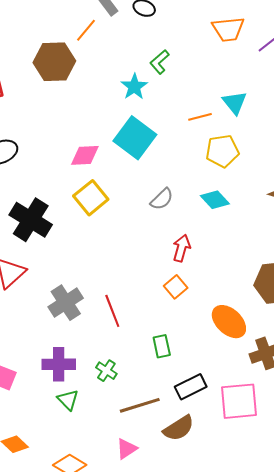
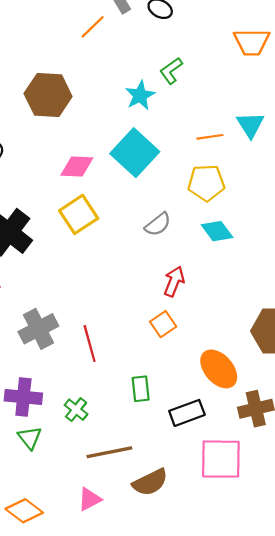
brown hexagon: (54, 62) -> (48, 95), moved
yellow pentagon: (222, 151) -> (206, 183), moved
black rectangle: (191, 387) -> (187, 413), moved

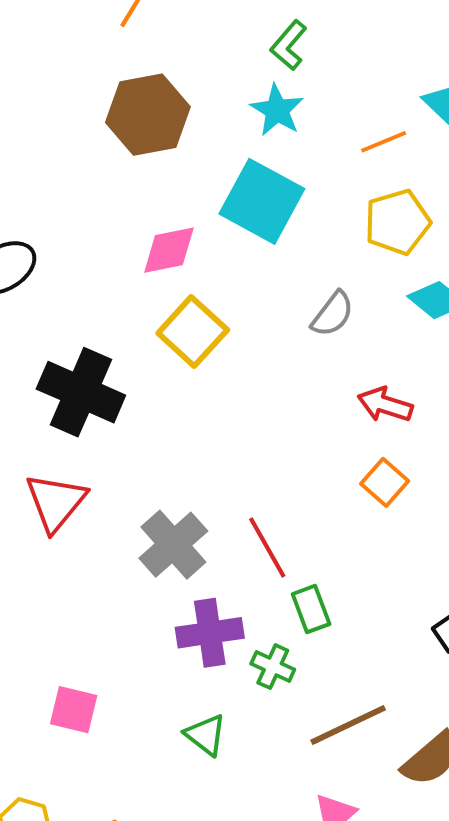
brown hexagon: (48, 95) -> (148, 115), moved
cyan star: (140, 95) -> (277, 110), moved
red arrow: (174, 281) -> (385, 405), turned -80
green rectangle: (141, 389) -> (311, 609), moved
purple cross: (23, 397) -> (210, 633), moved

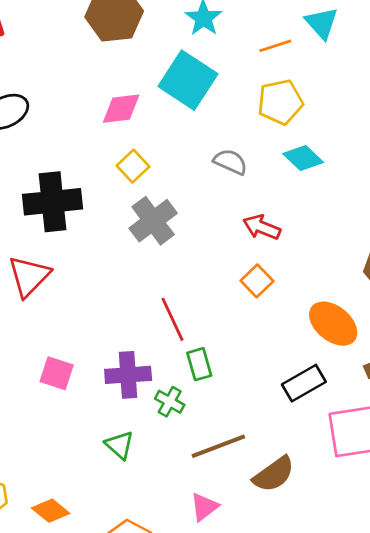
gray semicircle: (333, 314) -> (230, 162), turned -108
yellow square: (193, 331) -> (133, 166), size x0.7
black cross: (81, 392) -> (53, 202), turned -34
gray cross: (173, 545) -> (153, 221), moved
pink square: (74, 710) -> (57, 373), moved

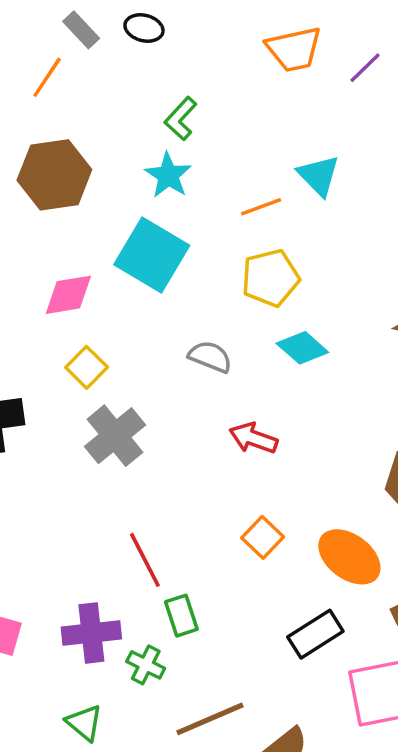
orange square: (257, 281) -> (263, 537), moved

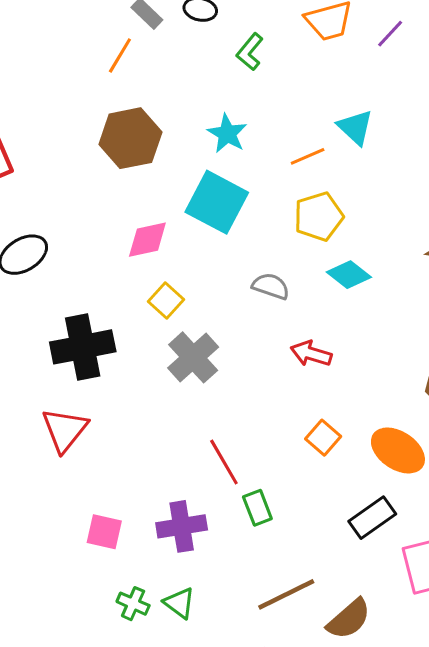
green L-shape: (181, 119) -> (250, 52), moved
green cross: (146, 665) -> (133, 604), moved

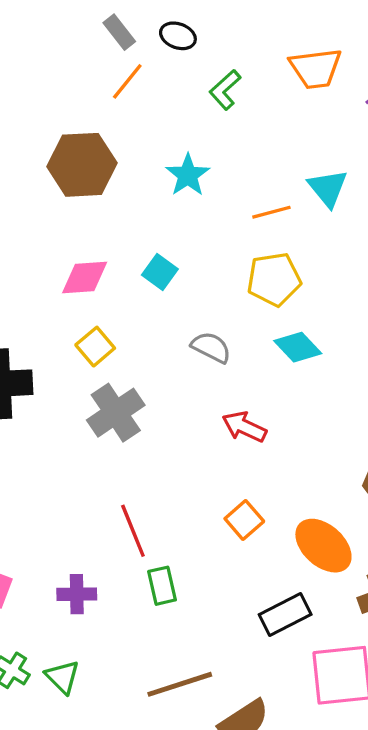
orange line: (120, 55) -> (127, 81), moved
cyan square: (217, 202) -> (160, 272), moved, size x0.5
purple cross: (182, 526) -> (77, 594), size x0.7

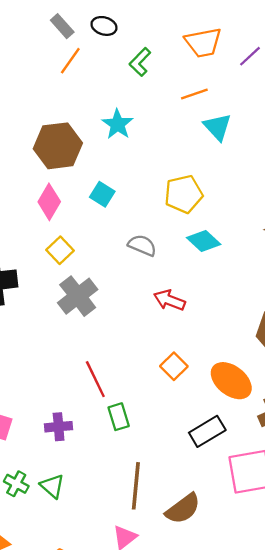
brown hexagon: (82, 165) -> (58, 146), moved
orange line: (271, 212) -> (194, 94), moved
pink diamond: (85, 278) -> (49, 202), turned -52
brown line: (180, 684) -> (136, 486), turned -63

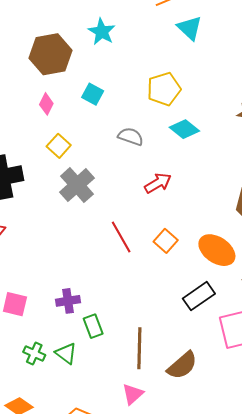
pink diamond: (49, 202) -> (46, 104), size x0.7
red arrow: (169, 300) -> (158, 183), turned 132
red line: (95, 379) -> (121, 237), moved
green rectangle: (119, 417) -> (93, 326), moved

